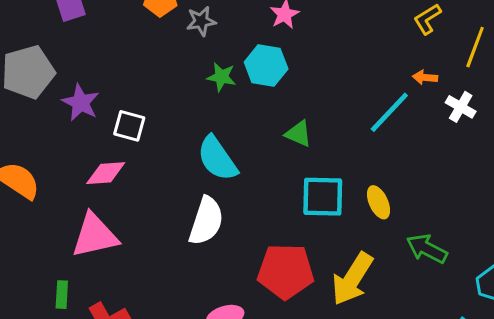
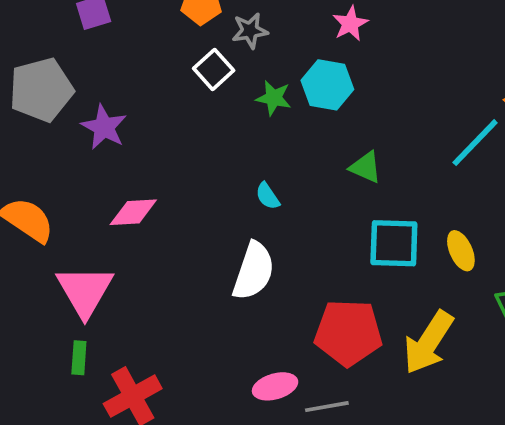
white square: (129, 126) -> (214, 69), moved, turned 32
cyan semicircle: (217, 158) -> (268, 196), size x0.5
pink triangle: (95, 236) -> (85, 291), moved, turned -48

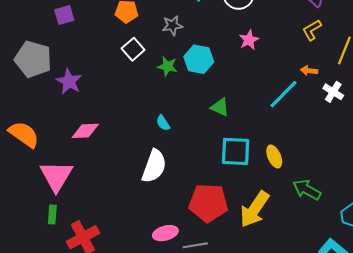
pink star: (350, 24) -> (249, 40), moved
gray star: (250, 31) -> (172, 26), moved
gray pentagon: (41, 90) -> (33, 59), turned 30

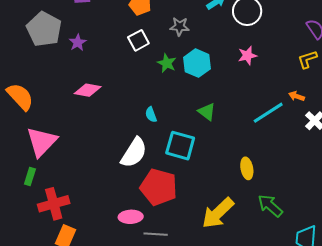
purple star: (69, 81) -> (78, 43), moved, size x0.7
pink diamond: (85, 131) -> (88, 90), moved
cyan square: (236, 151) -> (180, 146), moved
red pentagon: (208, 203) -> (159, 187), moved

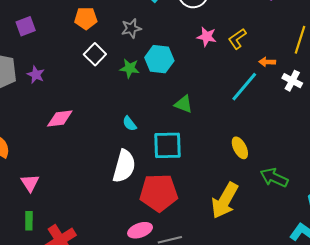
pink star: (247, 55) -> (207, 37), turned -30
yellow L-shape: (307, 59) -> (237, 39), moved
pink triangle: (42, 142) -> (30, 183), size x0.6

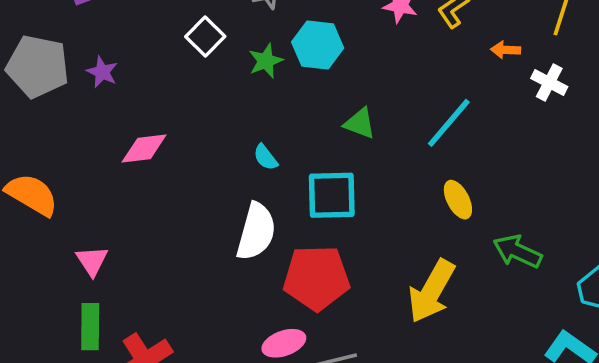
green star: (130, 68) -> (266, 61), turned -30
cyan line: (244, 87) -> (449, 123), moved
green rectangle: (29, 221) -> (90, 327), size x1.4

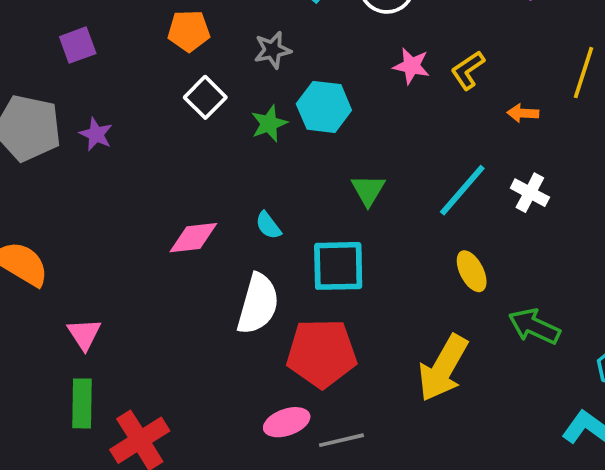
white cross: (549, 83) -> (530, 193), moved
green triangle: (360, 123) -> (368, 190), turned 40
pink diamond: (144, 149) -> (193, 238), moved

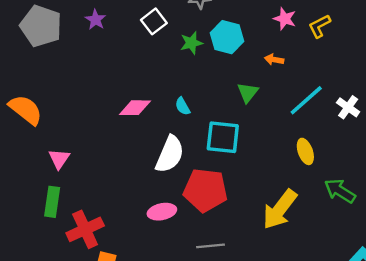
orange arrow: (523, 113) -> (274, 60), moved
purple star: (96, 134) -> (96, 20), moved
pink ellipse: (287, 422) -> (162, 212), moved

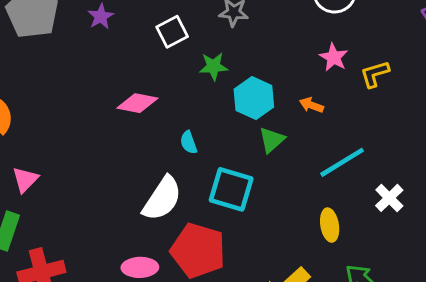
cyan hexagon: (227, 37) -> (254, 98), moved
white cross: (348, 107) -> (389, 198), moved
pink diamond: (135, 108) -> (137, 103), moved

